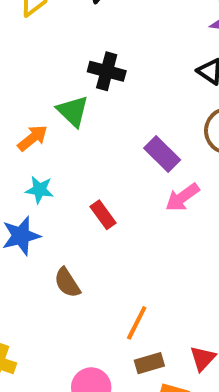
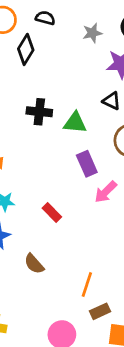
green triangle: (73, 111) -> (75, 123), moved, turned -30
purple rectangle: (162, 154) -> (87, 164), turned 30

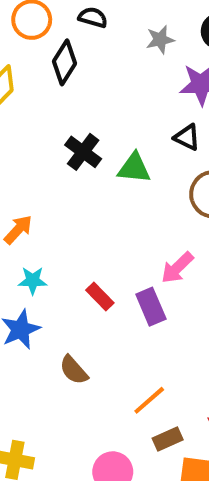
black cross: (39, 112) -> (83, 152), turned 30
purple rectangle: (87, 164) -> (151, 307), moved
orange line: (87, 284) -> (149, 400), turned 30

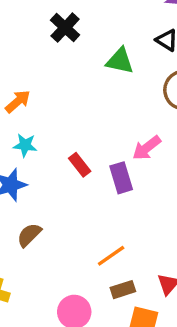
black cross: (83, 152) -> (65, 28), moved
brown semicircle: (74, 370) -> (29, 235), moved, turned 80

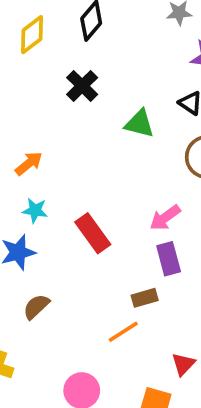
red rectangle: (80, 165) -> (93, 233), size x1.5
purple rectangle: (121, 178) -> (169, 259), moved
brown rectangle: (123, 290) -> (145, 298), moved

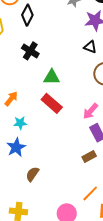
green triangle: (140, 124) -> (52, 77), moved
red rectangle: (93, 233) -> (52, 103), moved
orange line: (123, 332) -> (90, 193), moved

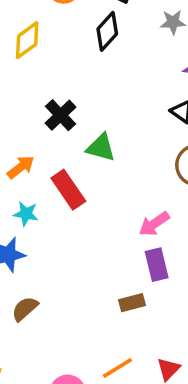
black diamond: (27, 15) -> (107, 31), moved
black cross: (30, 51) -> (61, 115), moved
red rectangle: (52, 103) -> (68, 190), moved

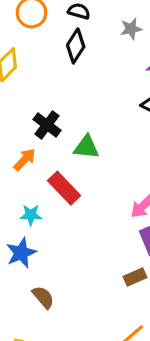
orange arrow: (21, 167) -> (25, 160), moved
brown semicircle: (25, 309) -> (43, 297), turned 100

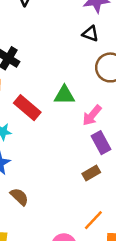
green triangle: (86, 147) -> (64, 95), moved

